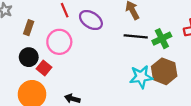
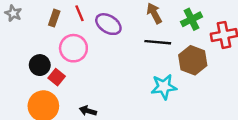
brown rectangle: (29, 28) -> (54, 18), moved
green cross: (162, 39) -> (192, 19), moved
brown hexagon: (164, 71) -> (193, 60), moved

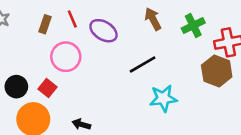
black line: (158, 42) -> (143, 65), moved, turned -35
brown hexagon: (193, 60) -> (217, 71), moved
black circle: (40, 65) -> (16, 87), moved

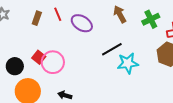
pink circle: (66, 57) -> (53, 62), moved
red square: (48, 88) -> (39, 57), moved
cyan star: (163, 98) -> (128, 63), moved

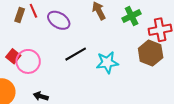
brown rectangle: (37, 18) -> (20, 15), moved
black line: (112, 49) -> (76, 54), moved

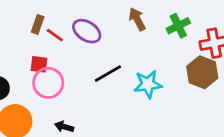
red line: (33, 11) -> (55, 35), moved, turned -32
red square: (13, 56) -> (39, 64), moved, turned -32

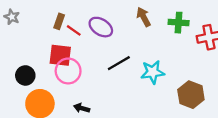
green cross: (178, 26) -> (179, 23), turned 30
red square: (39, 64) -> (60, 55), size x1.5
brown hexagon: (202, 72) -> (191, 95), moved

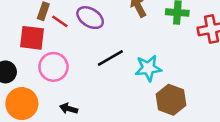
red square: (60, 55) -> (32, 38), moved
brown hexagon: (191, 95) -> (171, 100), moved

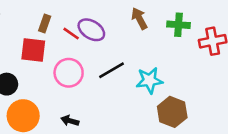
red line: (60, 21) -> (71, 34), moved
pink circle: (53, 67) -> (69, 73), moved

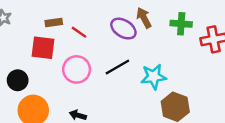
brown rectangle: (45, 23) -> (54, 23), turned 63
purple ellipse: (91, 30) -> (123, 29), moved

